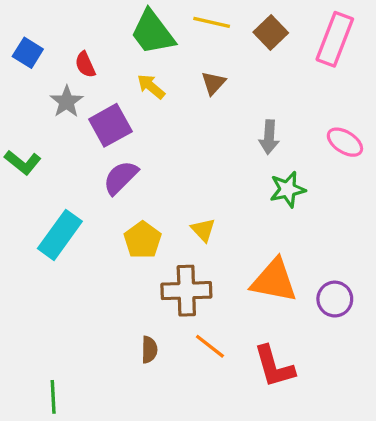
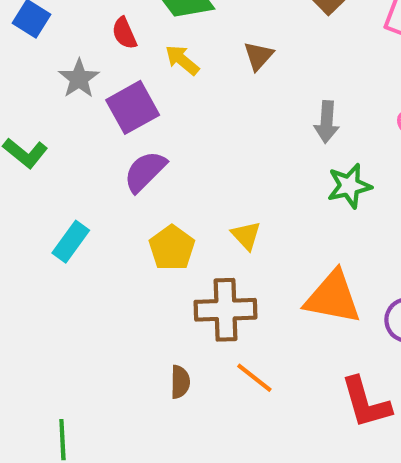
red semicircle: (85, 65) -> (124, 33), moved
cyan rectangle: (60, 235) -> (71, 242), size x0.7
red L-shape: (274, 367) -> (366, 403), moved

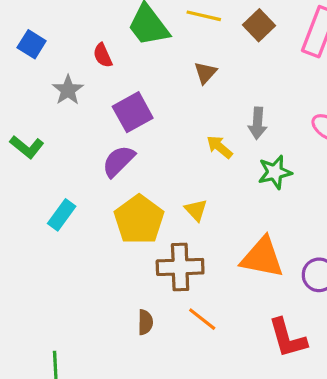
yellow arrow: (182, 60) -> (220, 147), moved
purple square: (133, 107) -> (133, 112), moved
yellow pentagon: (172, 248) -> (139, 220), size x1.4

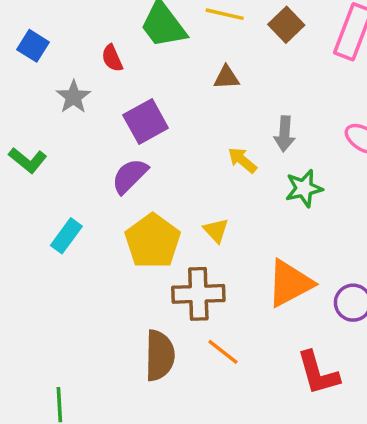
brown triangle: (205, 73) -> (226, 78), turned 45
orange triangle: (262, 257) -> (290, 283), turned -39
brown semicircle: (145, 322) -> (160, 355), size x1.8

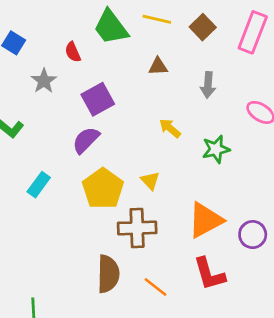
gray arrow: (285, 134) -> (208, 85), moved
orange line: (223, 352) -> (155, 287), moved
red L-shape: (318, 373) -> (209, 274), moved

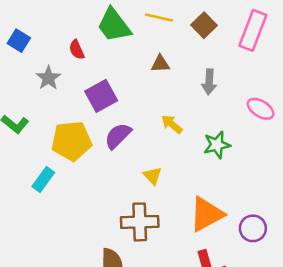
purple semicircle: (86, 140) -> (118, 136), moved
yellow pentagon: (103, 189) -> (72, 141), moved, turned 30

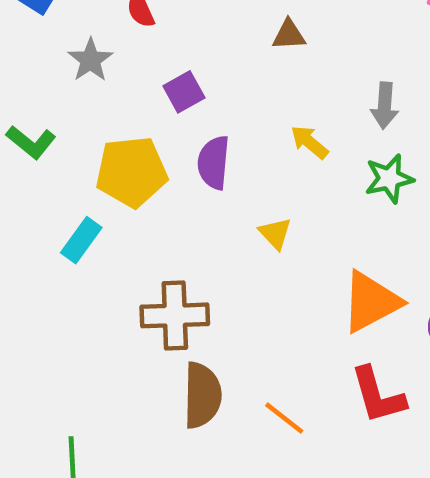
gray arrow: (209, 82) -> (385, 106), moved
purple square: (101, 96) -> (184, 92), size x0.7
purple semicircle: (118, 136) -> (214, 163), turned -40
brown cross: (140, 222) -> (175, 315), moved

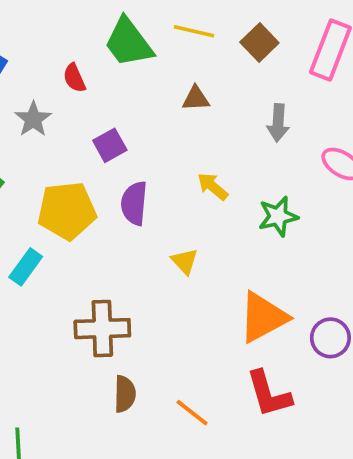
gray arrow: (385, 106) -> (278, 123), moved
brown semicircle: (202, 395) -> (125, 394), size x0.7

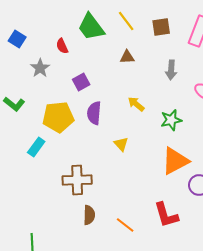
yellow line: (194, 31) -> (126, 21), turned 40
brown square: (259, 42) -> (161, 27), turned 36
orange triangle: (263, 317) -> (175, 161), moved

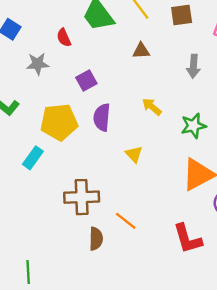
gray star: (40, 68) -> (38, 64), turned 30
orange line: (125, 225) -> (126, 221), moved

